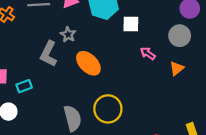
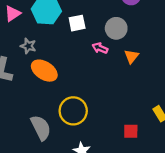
gray star: (68, 35) -> (28, 46), moved
gray circle: (180, 36) -> (116, 28), moved

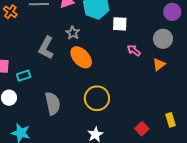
gray circle: (116, 28) -> (163, 39), moved
gray semicircle: (41, 128) -> (53, 103), moved
red square: (131, 131) -> (142, 129), turned 32

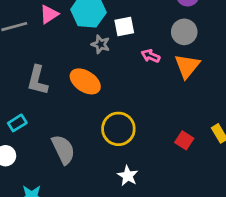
gray star: (73, 33) -> (101, 44), moved
orange triangle: (159, 64) -> (187, 66), size x1.5
red square: (142, 129) -> (184, 140), moved

